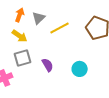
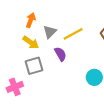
gray triangle: (39, 18) -> (50, 32), moved
purple semicircle: (48, 65) -> (60, 54), moved

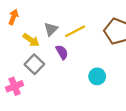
orange arrow: (31, 20) -> (13, 17), moved
gray square: (34, 66) -> (34, 64), turned -30

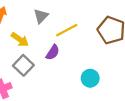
gray triangle: (51, 29) -> (41, 16), moved
purple semicircle: (62, 52) -> (53, 52), turned 64

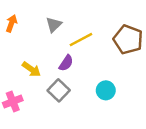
yellow arrow: (20, 40) -> (31, 69), moved
gray square: (23, 65) -> (59, 90), moved

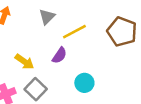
gray square: (59, 90) -> (36, 89), moved
cyan circle: (106, 90) -> (84, 83), moved

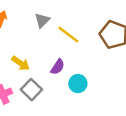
yellow line: (74, 32) -> (68, 35), turned 65
purple semicircle: (59, 55) -> (58, 67), moved

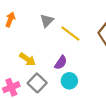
cyan circle: (78, 84) -> (69, 81), moved

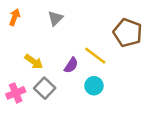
yellow line: (70, 33) -> (95, 56), moved
cyan circle: (69, 81) -> (94, 86), moved

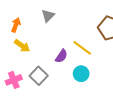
orange arrow: (15, 17) -> (16, 25), moved
yellow arrow: (34, 62) -> (22, 46), moved

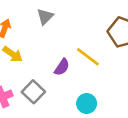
cyan circle: (81, 74) -> (87, 103), moved

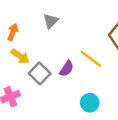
gray square: (33, 92) -> (40, 73), moved

